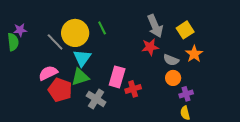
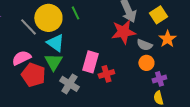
red star: (150, 47) -> (123, 32), size x1.4
cyan triangle: (82, 58) -> (55, 43), turned -30
green triangle: (80, 77) -> (53, 62), turned -42

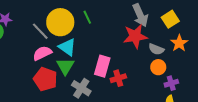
pink semicircle: (21, 58) -> (42, 53), moved

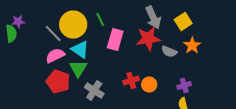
pink rectangle: (102, 66) -> (115, 40), moved
orange circle: (158, 67) -> (149, 84), moved

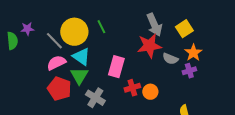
purple star: (18, 22) -> (27, 29), moved
pink rectangle: (115, 40) -> (116, 67), moved
purple cross: (184, 86) -> (189, 71), moved

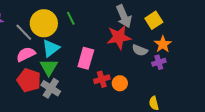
cyan triangle: (81, 57) -> (51, 48), turned 48
gray cross: (95, 98) -> (51, 88), moved

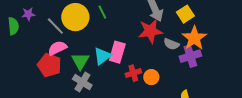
orange star: (163, 44) -> (194, 38), size x1.4
cyan triangle: (51, 48) -> (102, 56), moved
purple cross: (159, 62) -> (190, 56), size x1.5
red pentagon: (29, 80) -> (49, 65), moved

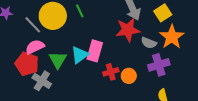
purple cross: (190, 56) -> (159, 65), moved
gray cross: (82, 82) -> (42, 81), moved

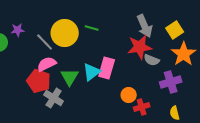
green line: (80, 11) -> (92, 28), turned -48
gray semicircle: (149, 43) -> (152, 60), moved
red cross: (111, 72) -> (142, 107), moved
orange circle: (129, 76) -> (129, 95), moved

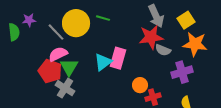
orange star: (184, 54) -> (195, 44), turned -30
green triangle: (70, 77) -> (69, 67), moved

